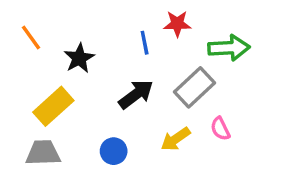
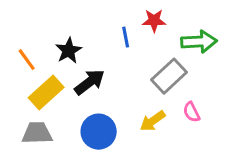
orange line: (31, 38) -> (27, 60), moved
black arrow: (136, 94) -> (90, 82), moved
blue circle: (114, 151) -> (99, 132), size x1.5

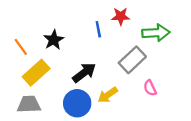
black arrow: (90, 82) -> (84, 73), moved
yellow arrow: (153, 121) -> (108, 95), moved

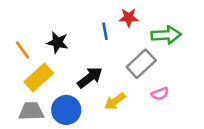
black star: (54, 40) -> (57, 42), turned -30
pink semicircle: (150, 88) -> (160, 94), turned -84
blue circle: (77, 103) -> (66, 110), moved

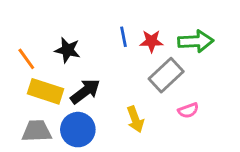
red star: (129, 17) -> (151, 41), moved
yellow rectangle: (39, 77) -> (45, 91), turned 60
black arrow: (90, 77) -> (85, 91), moved
yellow arrow: (115, 101) -> (135, 119), turned -75

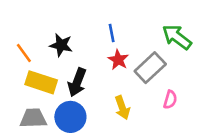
red star: (151, 41) -> (118, 60), moved, turned 30
green arrow: (196, 41) -> (177, 37), turned -140
black arrow: (85, 91) -> (77, 82), turned 148
pink semicircle: (188, 110) -> (170, 100), turned -54

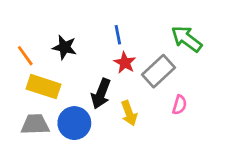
black arrow: (77, 82) -> (101, 94), moved

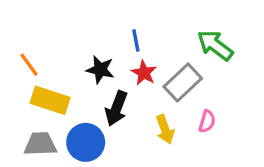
black star: (65, 47) -> (100, 70), moved
yellow arrow: (129, 113) -> (165, 129), moved

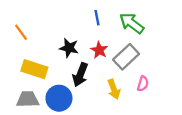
blue line: (136, 40) -> (97, 18), moved
green arrow: (215, 45) -> (132, 23), moved
orange line: (29, 65) -> (21, 32), moved

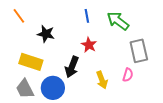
orange line: (21, 32) -> (19, 16), moved
black star: (69, 48) -> (46, 34), moved
gray rectangle: (126, 57) -> (139, 51), moved, turned -60
gray trapezoid: (28, 99) -> (25, 89), turned -115

